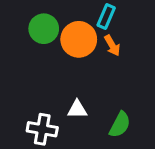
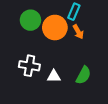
green semicircle: (120, 125) -> (83, 75), moved
white cross: (42, 129) -> (29, 66), moved

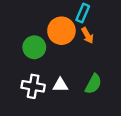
green circle: (30, 20) -> (34, 47), moved
white cross: (29, 66) -> (33, 86), moved

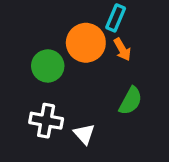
green semicircle: (93, 84) -> (131, 101), moved
white triangle: (60, 85) -> (84, 134), moved, turned 49

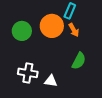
green circle: (48, 66) -> (22, 31), moved
white triangle: (84, 134) -> (51, 81), turned -40

